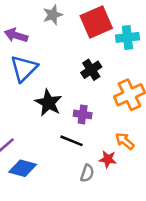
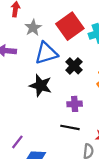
blue triangle: (24, 68) -> (46, 53), moved, turned 40
black star: (48, 103) -> (41, 86), moved

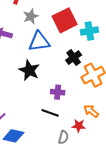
black cross: (74, 66) -> (74, 58), moved

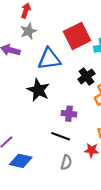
gray star: (31, 16) -> (28, 31), moved
gray semicircle: (63, 137) -> (66, 162), moved

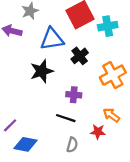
black cross: (86, 76) -> (80, 56), moved
black star: (38, 90) -> (42, 71), turned 30

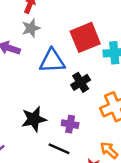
black star: (42, 71) -> (34, 119), moved

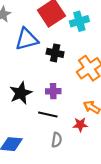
black cross: (81, 82) -> (55, 53), turned -35

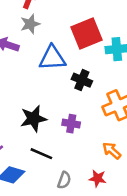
black line: (48, 115) -> (41, 154), moved
red star: (80, 125) -> (98, 178), moved

